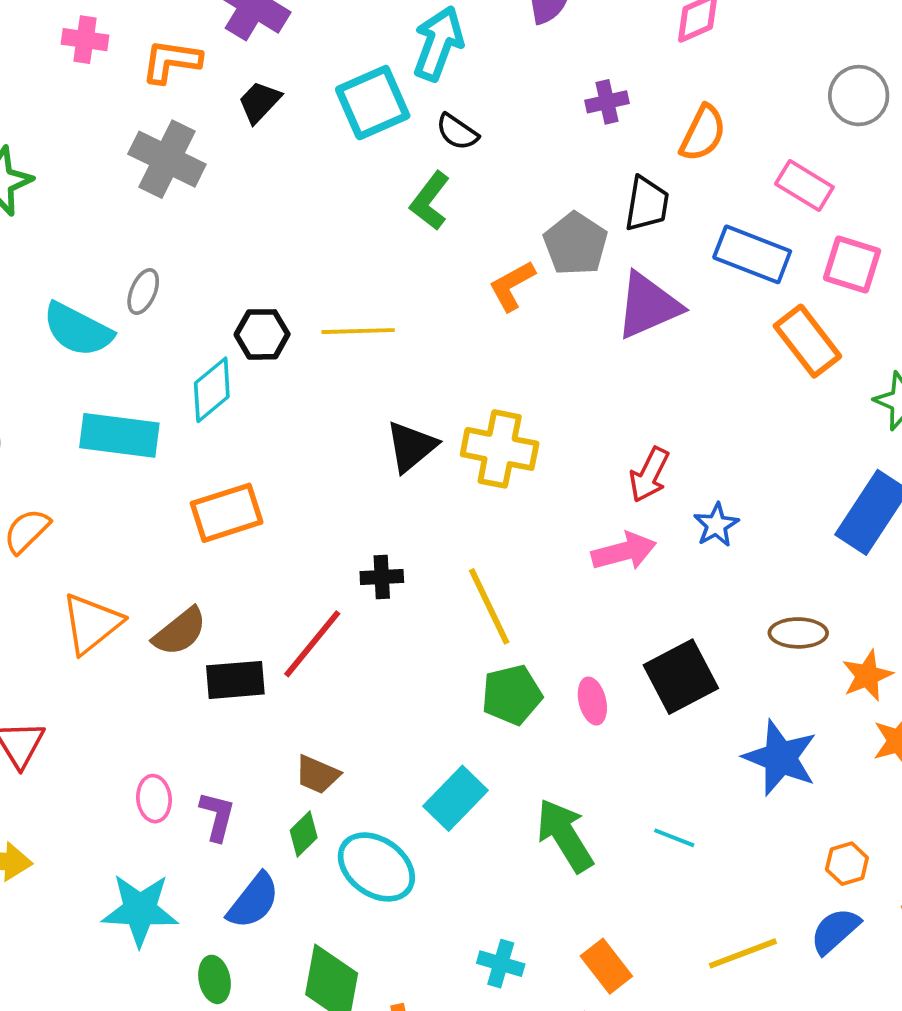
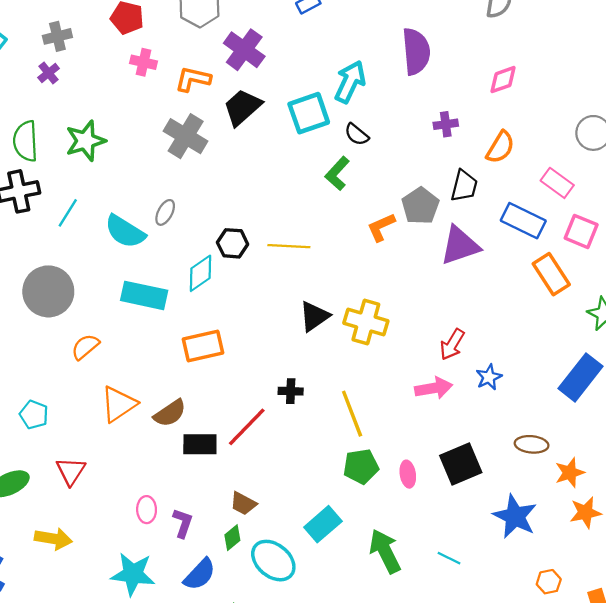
black trapezoid: (259, 102) -> (242, 107), size x1.5

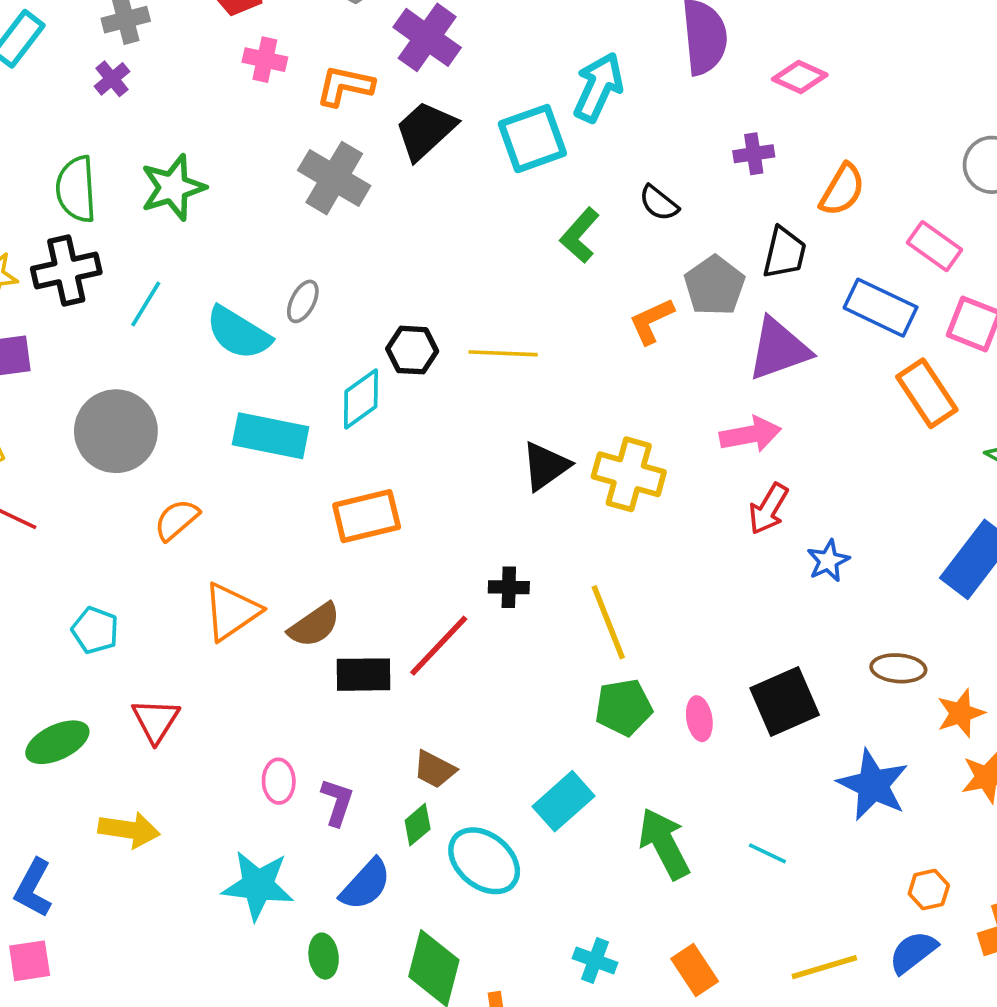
pink diamond: (503, 80) -> (800, 77), moved, turned 44
black semicircle: (357, 134) -> (659, 203), moved
pink arrow: (434, 388) -> (750, 434), moved

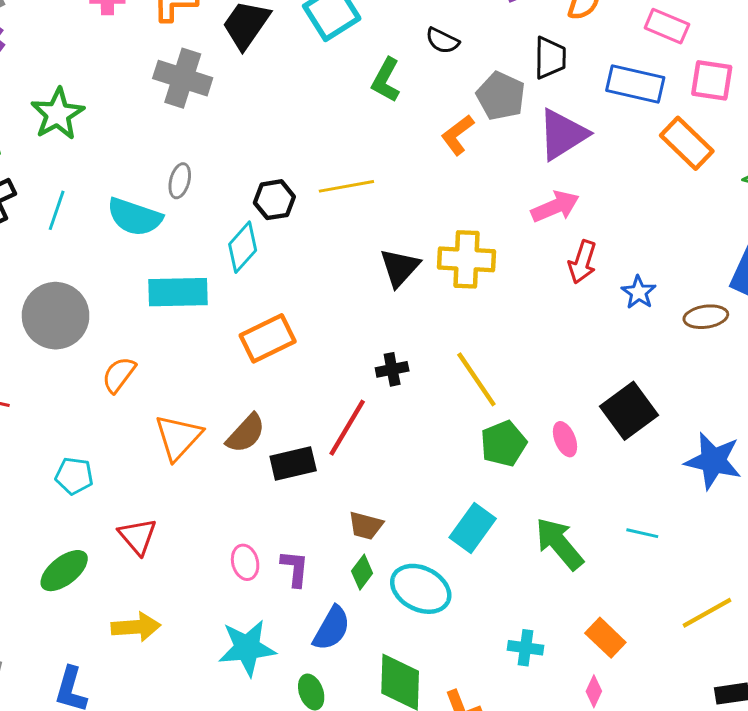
brown ellipse: (898, 668) -> (706, 317), moved

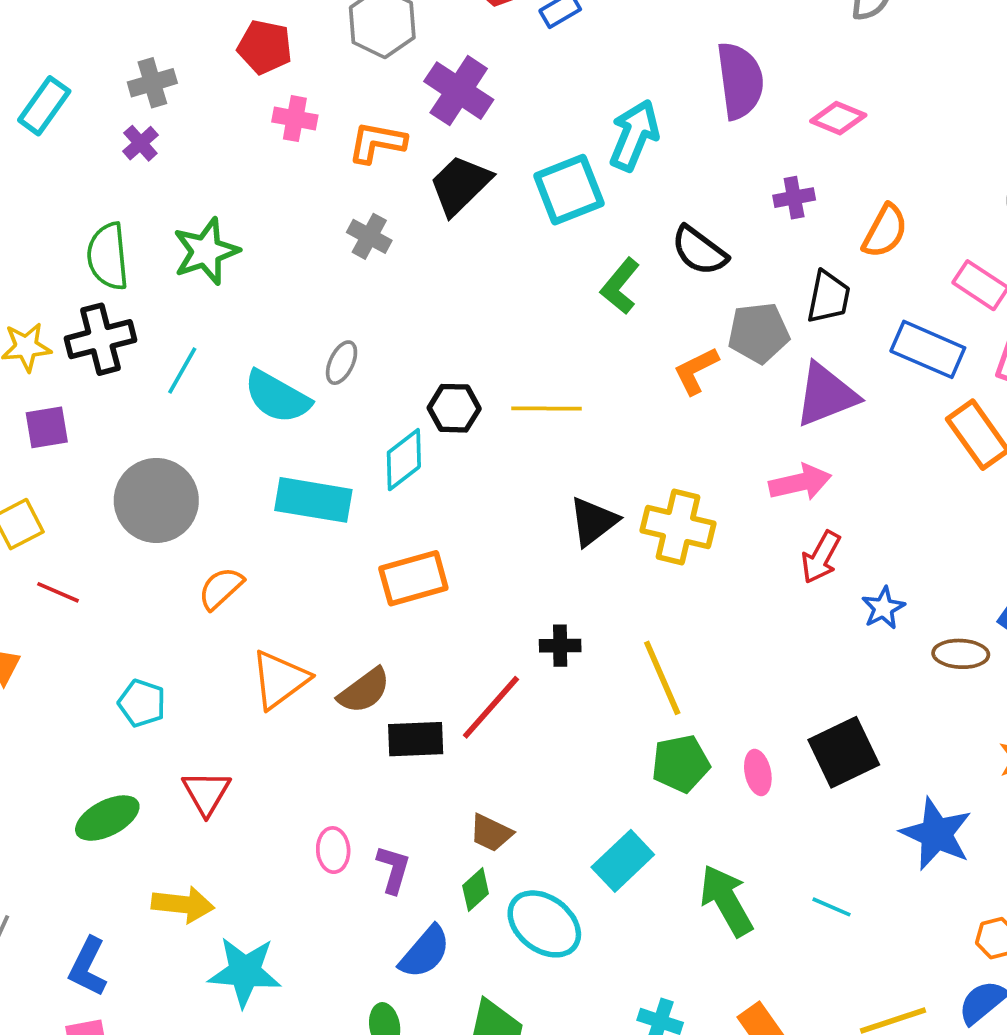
black semicircle: (442, 41) -> (699, 251), size x1.4
gray cross: (183, 78) -> (369, 236), size x0.6
gray pentagon: (501, 96) -> (759, 333), turned 30
cyan star: (247, 648) -> (245, 972), moved

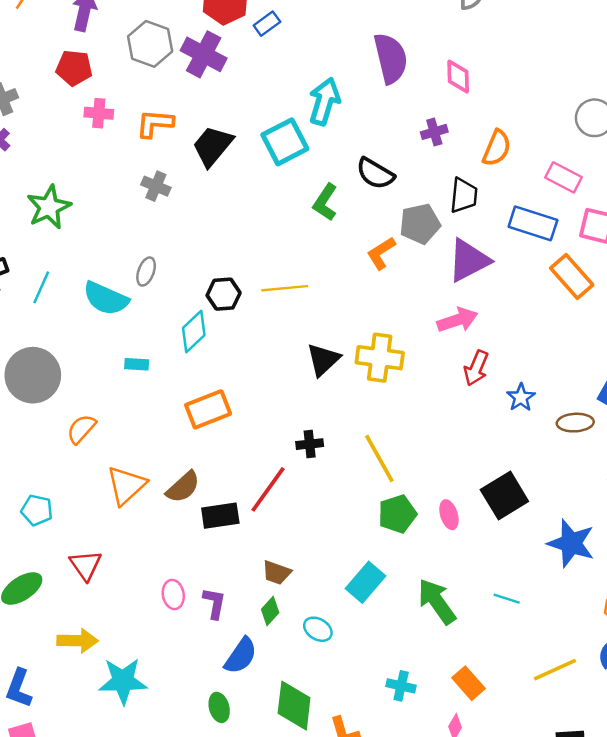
purple cross: (459, 91) -> (204, 54), moved
pink diamond: (838, 118) -> (458, 77), turned 72
cyan rectangle: (313, 500) -> (137, 364), size x0.5
cyan ellipse: (544, 924) -> (318, 629), size x0.6

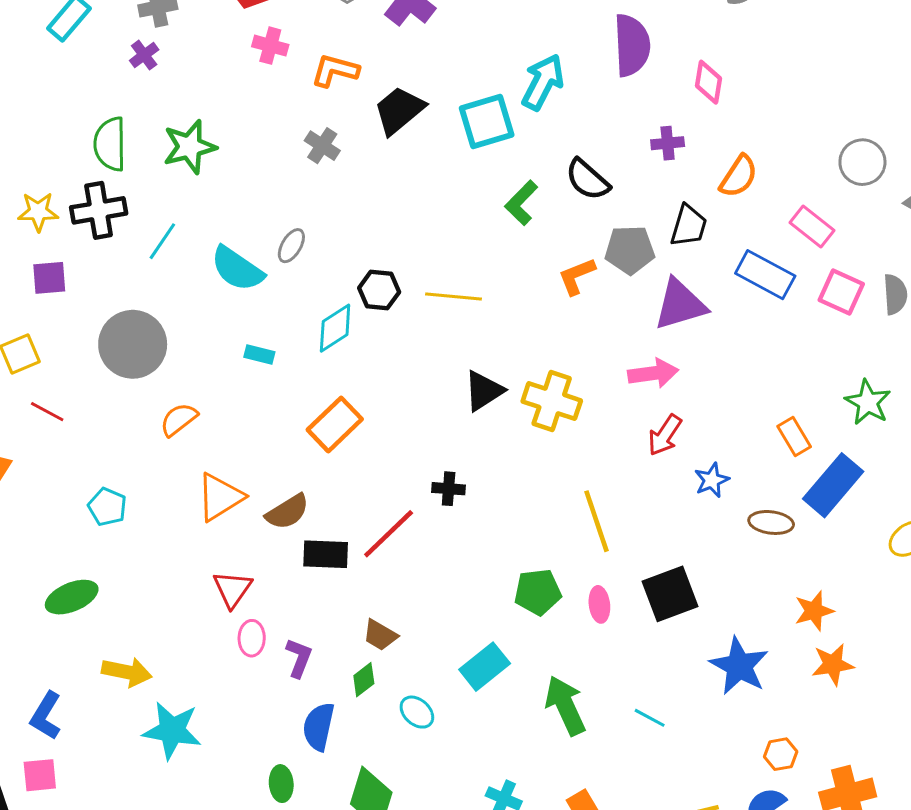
orange rectangle: (572, 276) -> (794, 437), moved, size x0.7
orange rectangle: (208, 409) -> (335, 424), turned -33
yellow line: (379, 458) -> (597, 521), moved
red triangle: (86, 565) -> (232, 589), moved
blue semicircle: (241, 656) -> (319, 727), turned 147

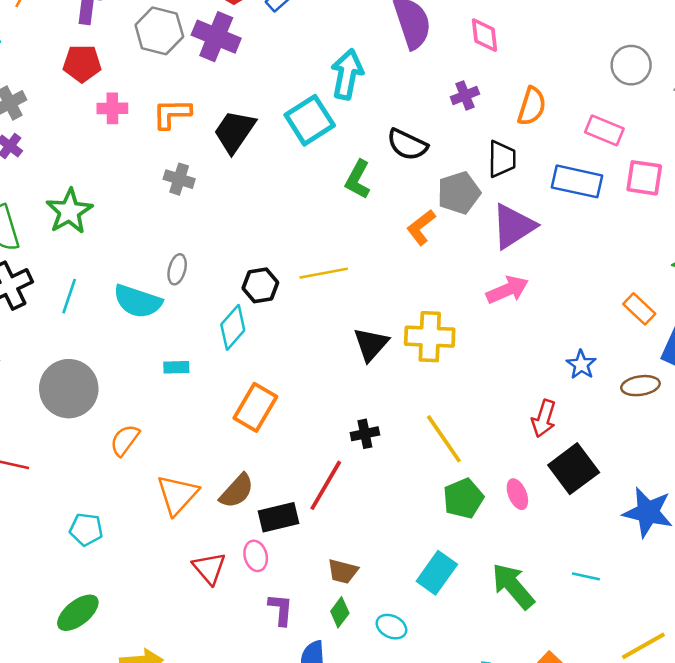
red arrow: (665, 435) -> (544, 418), moved
yellow line: (597, 521) -> (444, 439), moved
pink ellipse: (252, 638) -> (256, 556), moved

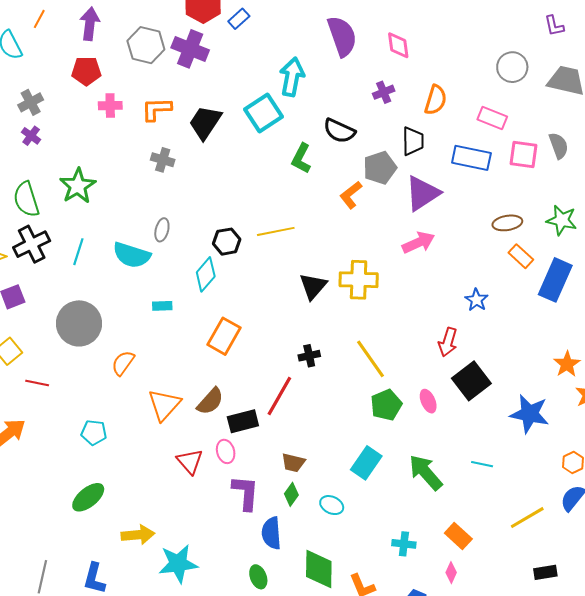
brown ellipse: (640, 386) -> (507, 223), moved
purple L-shape: (281, 609) -> (246, 493), size x1.4

